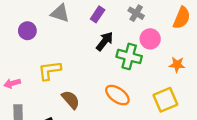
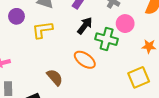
yellow L-shape: (50, 70) -> (42, 30), moved
orange ellipse: (117, 95) -> (85, 60), moved

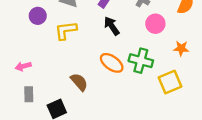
black arrow: (85, 26) -> (112, 26), turned -72
green cross: (107, 39) -> (141, 61), moved

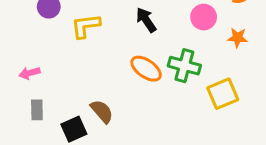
orange star: (181, 48) -> (238, 38), moved
brown semicircle: (79, 82) -> (102, 111), moved

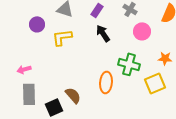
orange star: (238, 38) -> (165, 58), moved
orange ellipse: (146, 69) -> (106, 82), moved, turned 60
gray rectangle: (37, 110) -> (29, 94), size x1.5

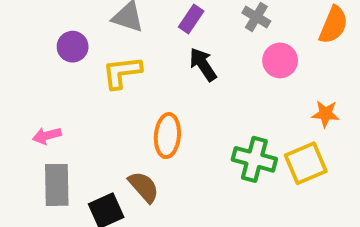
green cross: (129, 64) -> (254, 159), moved
orange ellipse: (106, 82) -> (167, 136), moved

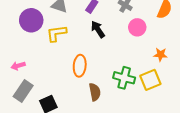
purple circle: (73, 47) -> (31, 20), size x1.5
gray rectangle: (57, 185) -> (23, 91), turned 35
brown semicircle: (144, 187) -> (95, 92), moved, turned 30

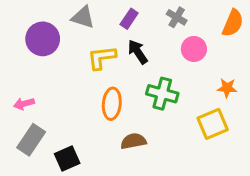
yellow L-shape: (56, 33) -> (102, 58), moved
green cross: (124, 78) -> (162, 94), moved
brown semicircle: (95, 92) -> (133, 141), turned -90

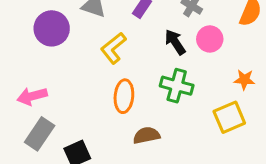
black arrow: (138, 52) -> (175, 42), moved
yellow L-shape: (102, 58) -> (113, 48), turned -32
pink arrow: (24, 104) -> (32, 96), size x1.4

